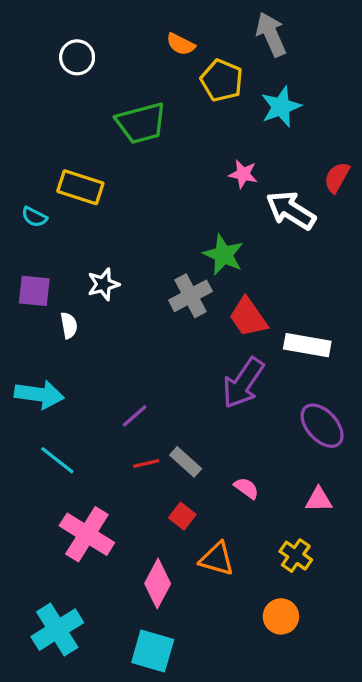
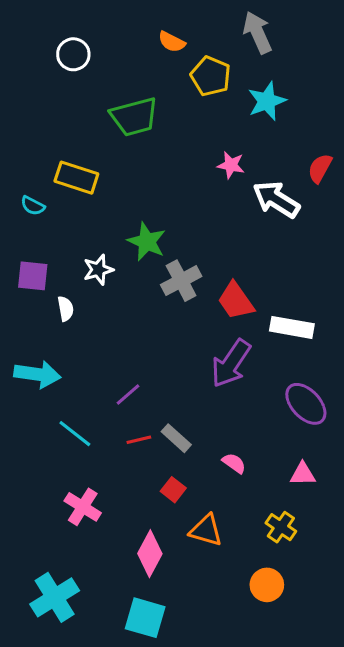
green star: (223, 255) -> (147, 242), moved
cyan line: (57, 460) -> (75, 434), moved
pink cross: (87, 534) -> (83, 507), size x0.7

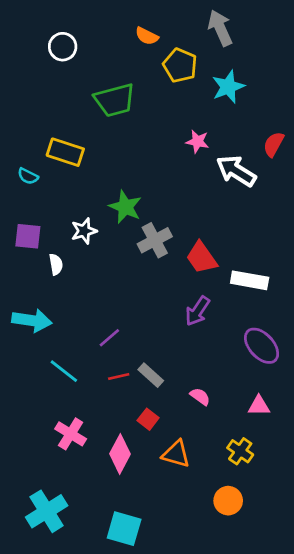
purple arrow: (231, 363) -> (197, 311), size x0.7
pink diamond: (150, 554) -> (120, 454), moved

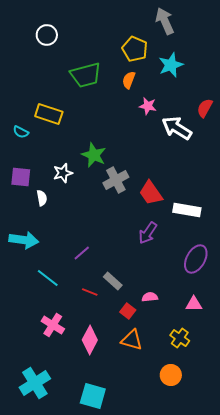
orange semicircle: (147, 36) -> (129, 80), moved, turned 84
purple ellipse: (262, 346) -> (196, 259), turned 72
red line: (119, 376) -> (90, 292), moved, turned 35
pink semicircle: (200, 396) -> (150, 297), turned -42
red square: (148, 419) -> (128, 311), moved

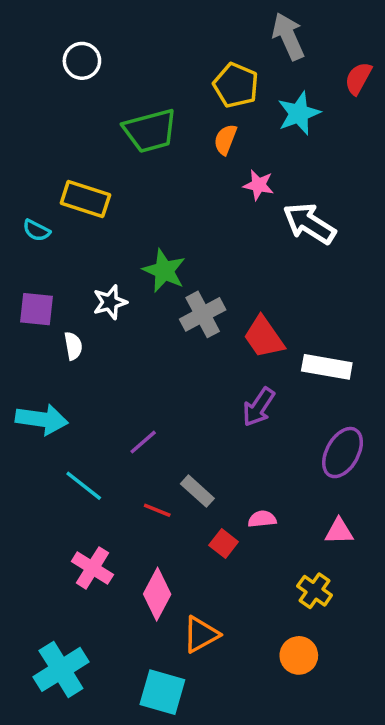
red semicircle: (205, 108) -> (358, 78), moved
orange triangle: (132, 340) -> (201, 634), moved, turned -45

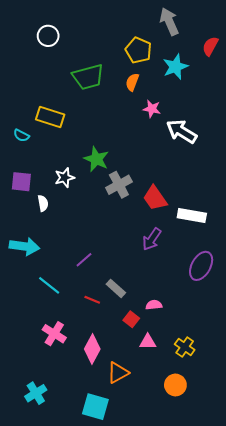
pink triangle: (339, 531) -> (148, 342), moved
cyan cross: (61, 669) -> (36, 393), size x0.7

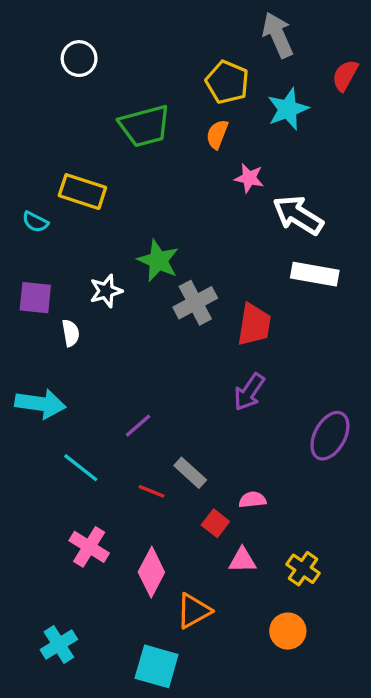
red trapezoid: (155, 198) -> (254, 325), turned -136
white rectangle: (192, 216) -> (315, 274), moved

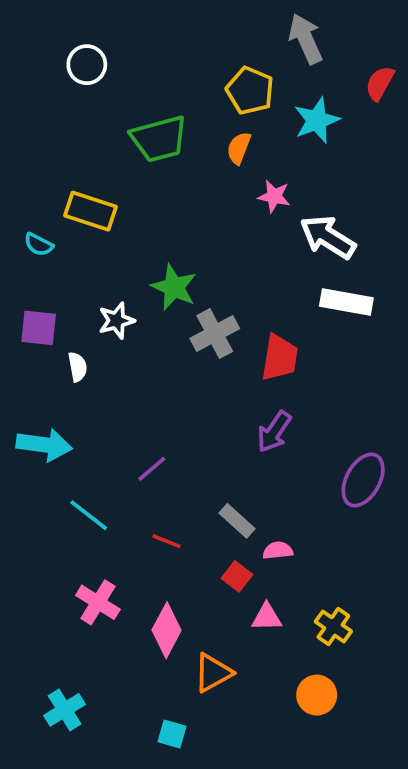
gray rectangle: (190, 473) -> (237, 521), moved
cyan square: (157, 666) -> (172, 734), size x0.6

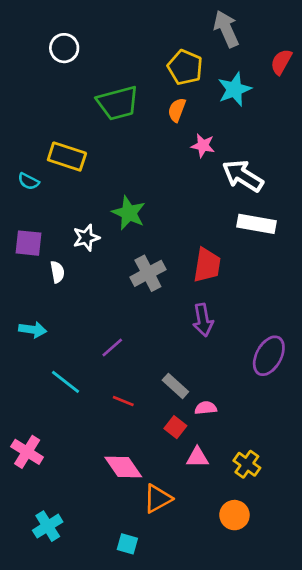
gray cross: (215, 334) -> (148, 273), moved
purple arrow: (274, 432) -> (203, 320), turned -44
cyan arrow: (44, 445) -> (33, 330), size x0.7
pink cross: (98, 602) -> (27, 452), moved
pink diamond: (167, 630) -> (123, 467), turned -63

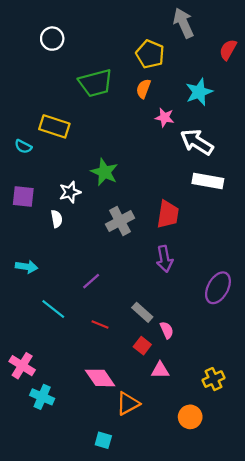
cyan star: (234, 89) -> (199, 92), moved
white semicircle: (57, 272) -> (57, 219), moved
pink semicircle: (206, 408) -> (167, 330), turned 72
yellow cross: (247, 464) -> (214, 379), moved, turned 30
cyan cross: (48, 526) -> (42, 397), moved, turned -35

